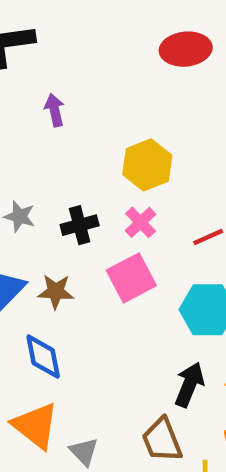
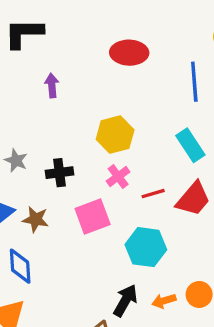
red ellipse: (186, 49) -> (129, 53), moved
pink cross: (141, 222) -> (118, 176), moved

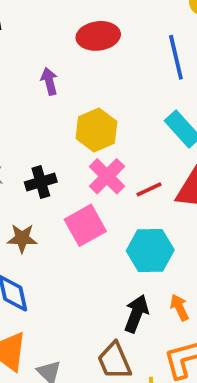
purple arrow: (52, 85) -> (49, 81), moved
pink cross: (118, 176) -> (107, 176), size x1.4
orange arrow: (164, 301) -> (179, 307), turned 90

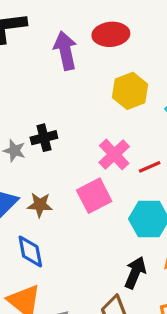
purple arrow: (49, 81) -> (65, 51), moved, size x1.6
yellow hexagon: (96, 130) -> (130, 91), moved
black cross: (41, 182) -> (44, 138), moved

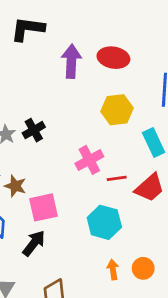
black cross: (44, 138) -> (34, 130), turned -30
pink square: (94, 196) -> (44, 207), moved
black arrow: (135, 273) -> (34, 243), moved

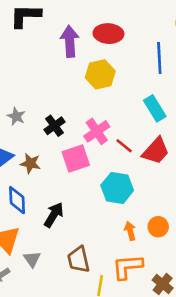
yellow hexagon: (117, 110) -> (100, 74), moved
black cross: (34, 130) -> (54, 126), moved
red line: (117, 178) -> (124, 146), turned 54
pink square: (44, 207) -> (76, 158), moved

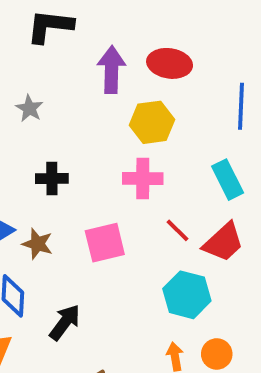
gray star: (16, 116) -> (29, 108), moved
black cross: (54, 126) -> (52, 179), moved, turned 30
pink cross: (97, 131) -> (143, 178), moved, turned 30
cyan hexagon: (117, 188) -> (187, 295), moved

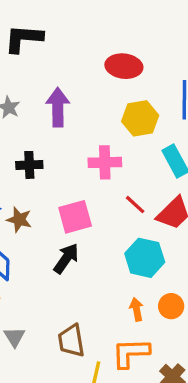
purple arrow: (111, 70) -> (58, 107), moved
yellow hexagon: (152, 122) -> (140, 118), moved
black arrow: (65, 322) -> (66, 258), moved

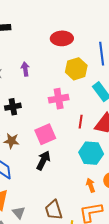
purple arrow: (58, 107) -> (25, 69), size x0.6
red line: (135, 205) -> (81, 122), turned 64

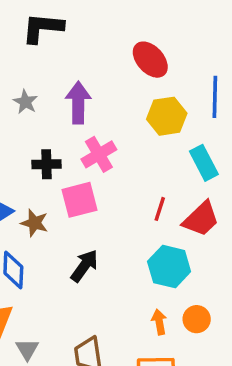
red ellipse: (62, 38) -> (150, 60), turned 40
purple arrow: (25, 69) -> (78, 103), size x1.6
pink cross: (59, 99) -> (99, 154), moved, turned -30
pink square: (45, 134) -> (80, 200), moved

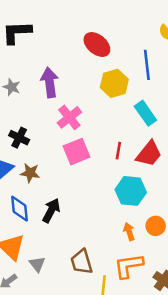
black cross: (47, 164) -> (19, 138), moved, turned 36
pink square: (80, 200) -> (77, 152), moved
black arrow: (84, 266) -> (51, 210), moved

